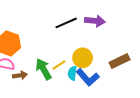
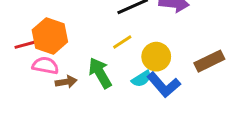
yellow line: (59, 65) -> (122, 42), moved
cyan semicircle: (72, 73) -> (141, 79), turned -128

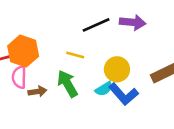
yellow line: (122, 42) -> (75, 55), moved, turned 48
pink semicircle: (45, 66) -> (19, 77), turned -100

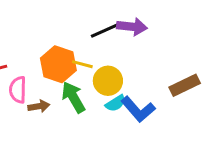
purple arrow: (133, 22) -> (132, 27), moved
orange hexagon: (23, 51) -> (58, 64), moved
yellow circle: (117, 69) -> (108, 81), moved

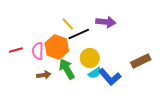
black line: (106, 30) -> (79, 34), moved
yellow line: (82, 64) -> (68, 24), moved, turned 32
pink semicircle: (18, 90) -> (38, 51), moved

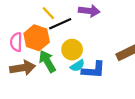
brown arrow: (44, 75) -> (23, 68), size x1.6
blue L-shape: (110, 77) -> (94, 70), turned -45

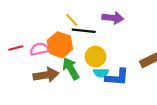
black line: (60, 24) -> (84, 31), turned 30
pink semicircle: (16, 42) -> (39, 49), turned 78
cyan semicircle: (77, 66) -> (101, 73), turned 32

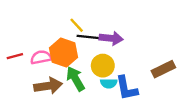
purple arrow: (113, 18) -> (111, 38), moved
blue L-shape: (117, 77) -> (127, 88), turned 75

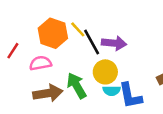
black line: (90, 37) -> (92, 42), turned 55
orange hexagon: (64, 53) -> (53, 33), moved
red line: (15, 56) -> (13, 51), moved, turned -42

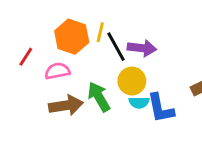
yellow line: (78, 29) -> (100, 32), turned 56

